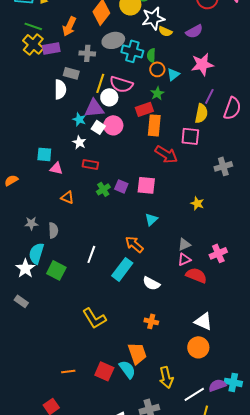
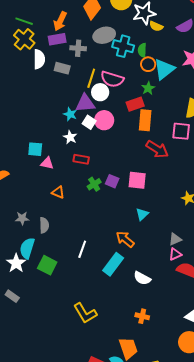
purple rectangle: (51, 48) -> (57, 39), moved
cyan triangle: (173, 74) -> (164, 69), size x1.6
white semicircle: (60, 89) -> (39, 59), moved

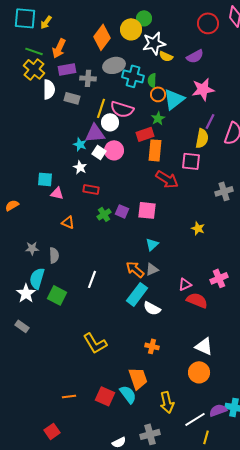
orange arrow: (60, 21) -> (59, 48), moved
gray triangle: (175, 239) -> (152, 269), moved
cyan rectangle: (113, 264) -> (137, 294), moved

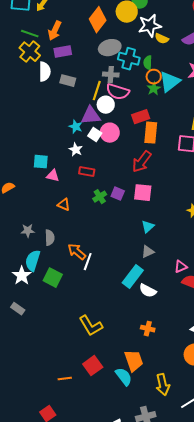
gray cross: (88, 78) -> (111, 75), moved
green star: (158, 118) -> (154, 89), moved
red arrow: (167, 179) -> (142, 162), moved, turned 95
orange arrow: (135, 269) -> (77, 252), moved
red square: (105, 396) -> (93, 366), moved, turned 30

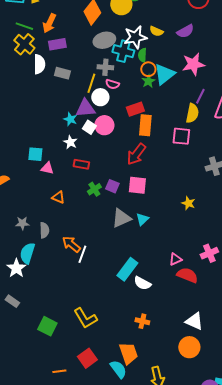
white star: (150, 26) -> (135, 37), moved
pink semicircle: (118, 92) -> (112, 84), size x0.6
gray triangle: (148, 252) -> (121, 218), moved, size x1.5
green square: (53, 278) -> (47, 326), moved

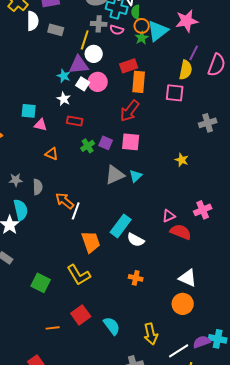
pink semicircle: (112, 84) -> (117, 30), moved
cyan semicircle: (27, 253) -> (21, 210), turned 150
orange trapezoid: (128, 353) -> (91, 242), moved

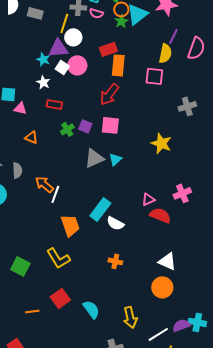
yellow star: (182, 160) -> (161, 143), size x1.5

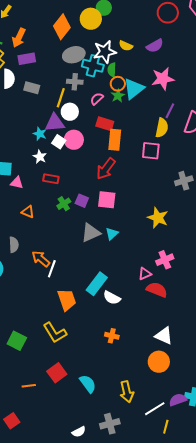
pink semicircle: (96, 13) -> (97, 99), moved, turned 120
red rectangle: (108, 49) -> (105, 124), turned 36
pink cross: (182, 193) -> (165, 260), moved

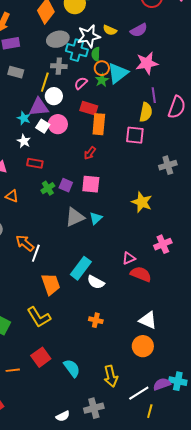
purple line: (170, 111) -> (154, 95), turned -35
red arrow: (106, 169) -> (90, 153), size x0.6
pink cross: (165, 260) -> (163, 244), moved

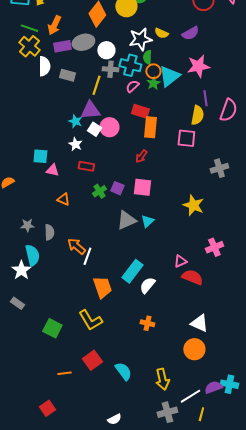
gray ellipse: (58, 39) -> (83, 42), moved
cyan cross: (77, 50) -> (130, 65), moved
white circle: (54, 96) -> (106, 50), moved
white semicircle: (96, 282) -> (147, 285), turned 102
gray cross: (94, 408) -> (167, 412), moved

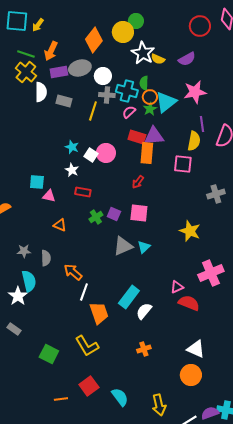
white star: (140, 39) -> (143, 53), moved, turned -30
purple triangle: (90, 110) -> (154, 136), moved
pink cross: (214, 247) -> (211, 273), size x1.4
white line: (87, 256) -> (84, 292), moved
orange cross: (147, 323) -> (144, 349), turned -32

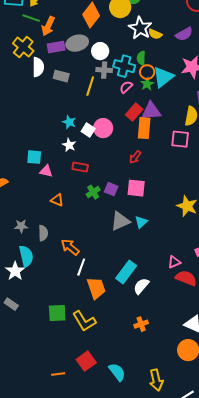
green line: (26, 54) -> (31, 18), moved
red rectangle: (137, 137) -> (134, 112), turned -66
green square: (49, 354) -> (57, 313), moved, turned -30

